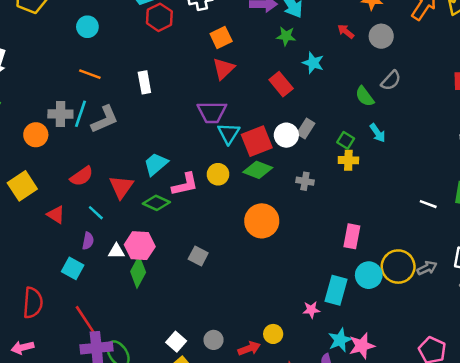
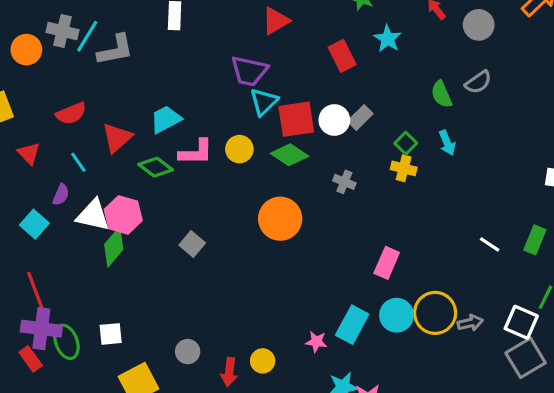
white triangle: (116, 251) -> (93, 215), size x1.6
white square: (176, 342) -> (111, 334), moved, turned 30
red arrow: (249, 348) -> (229, 372), turned 105

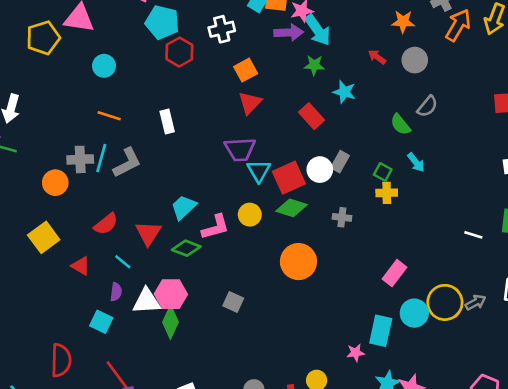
pink rectangle: (387, 263) -> (394, 273), turned 30

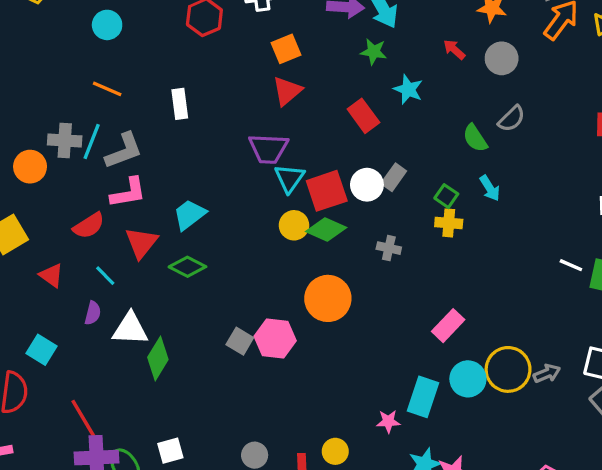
yellow circle: (250, 215) -> (294, 225), moved
pink L-shape: (215, 227) -> (128, 193), moved
white line: (473, 235) -> (571, 265), moved
pink hexagon: (171, 294) -> (275, 339), moved
cyan square: (101, 322) -> (42, 350), moved

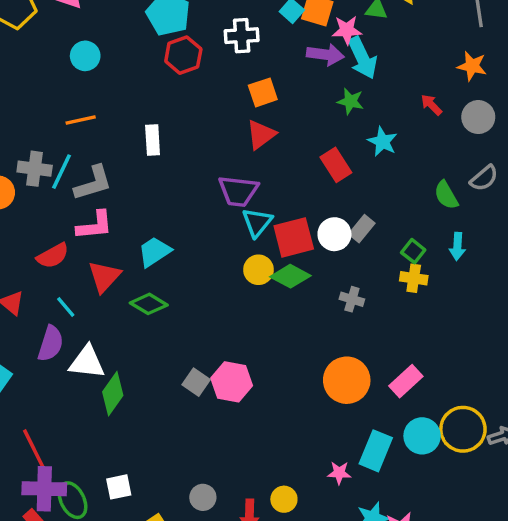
orange line: (107, 89) -> (81, 120), turned -40
cyan arrow: (490, 188) -> (457, 246), turned 32
orange circle: (328, 298) -> (347, 380), moved
purple semicircle: (93, 313) -> (51, 344), size x1.5

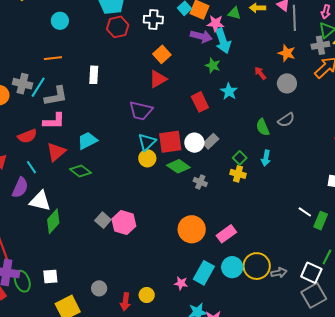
orange square: (263, 92) -> (162, 54), turned -30
cyan triangle: (257, 222) -> (147, 142), moved
green diamond: (290, 276) -> (178, 166), moved

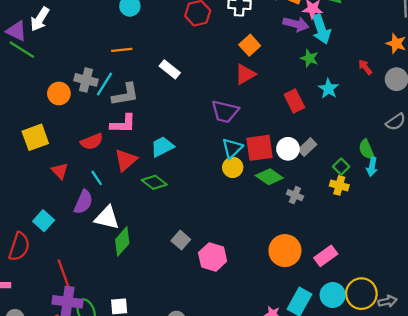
white rectangle: (94, 75) -> (170, 69), turned -54
green semicircle: (263, 127) -> (366, 149), moved
pink hexagon: (124, 222) -> (213, 257), moved

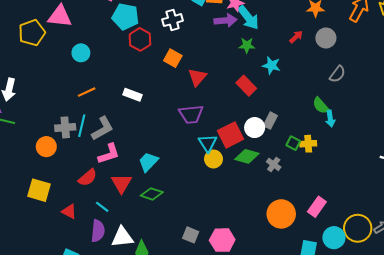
orange square: (250, 45) -> (173, 58), moved
red arrow: (365, 67) -> (296, 37), turned 104
yellow square: (35, 137) -> (39, 190), turned -35
green square: (341, 167) -> (293, 143), moved
gray cross: (295, 195) -> (274, 164), turned 32

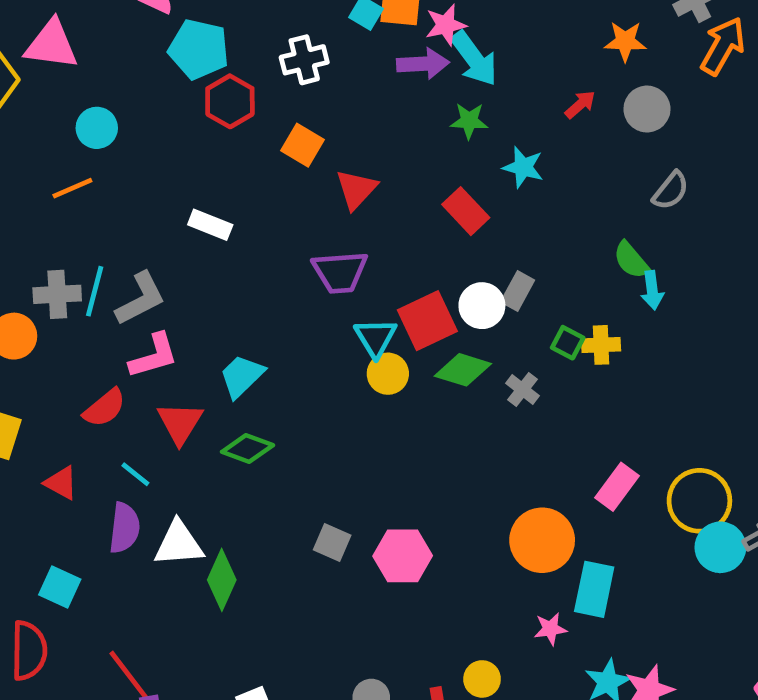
orange line: (87, 92) -> (72, 188), moved
orange circle: (281, 214) -> (542, 540), moved
yellow circle: (358, 228) -> (699, 501), moved
cyan circle: (334, 238) -> (720, 547), moved

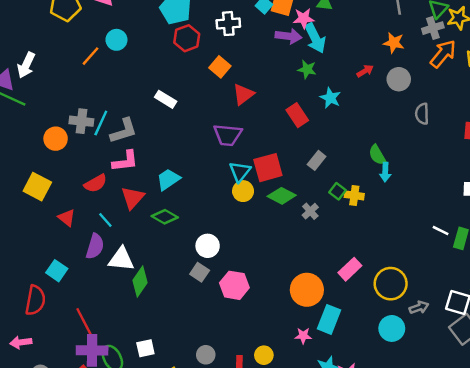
orange line: (72, 188) -> (91, 56), moved, turned -35
gray semicircle: (671, 191) -> (422, 114), moved, turned 130
white circle: (482, 306) -> (208, 246), moved
cyan circle: (720, 547) -> (392, 328), moved

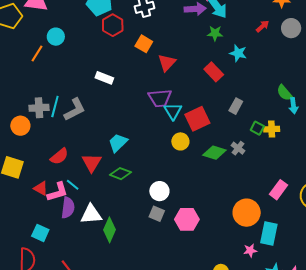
pink L-shape: (125, 161) -> (58, 192), moved
cyan triangle: (240, 172) -> (173, 111), moved
green diamond: (282, 196) -> (214, 153), moved

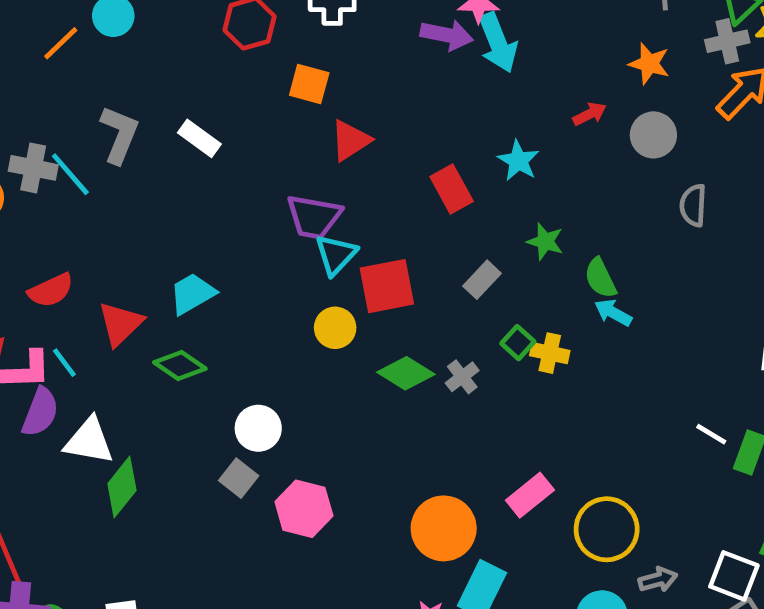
green star: (215, 33) -> (545, 242), moved
orange square: (144, 44) -> (309, 84), turned -30
cyan line: (55, 106) -> (70, 174), turned -70
cyan arrow: (293, 106) -> (613, 313), turned 112
gray L-shape: (75, 110) -> (119, 135), moved, turned -55

